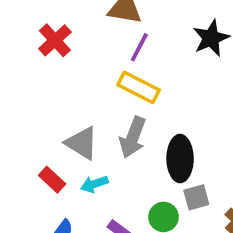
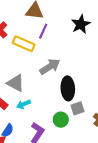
yellow rectangle: (139, 87) -> (24, 44), moved
gray arrow: (133, 137) -> (50, 67), moved, turned -140

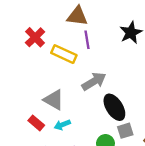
purple line: (43, 31) -> (87, 40), turned -35
black ellipse: (68, 88) -> (114, 107), turned -30

